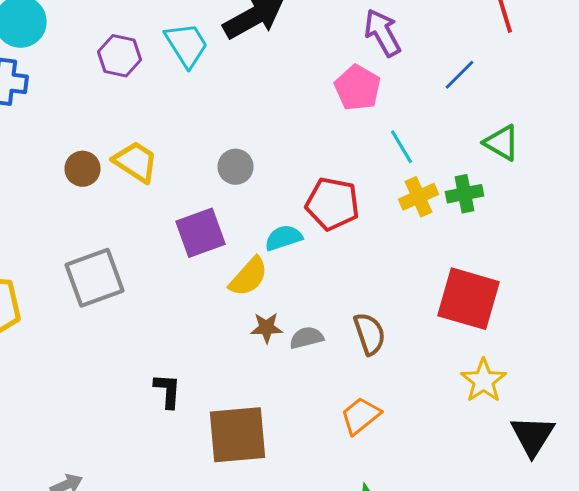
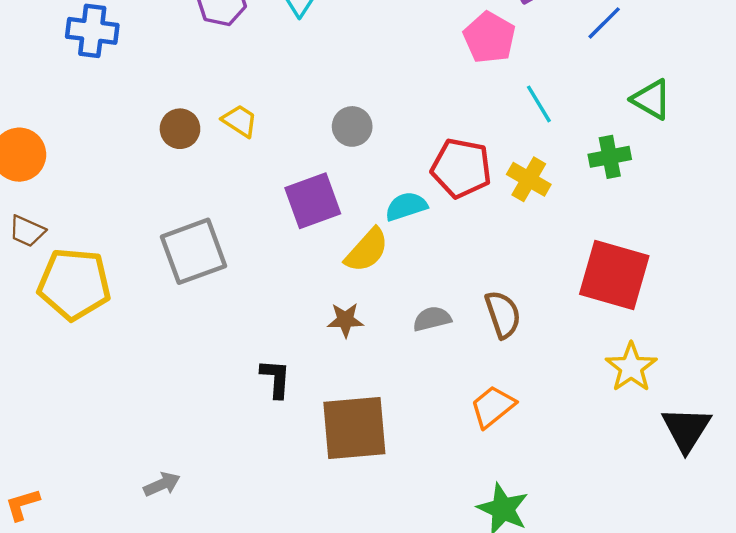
yellow trapezoid: (136, 162) -> (240, 121), size x0.7
yellow cross: (418, 197) -> (529, 179), moved, turned -36
brown star: (266, 328) -> (345, 320), moved

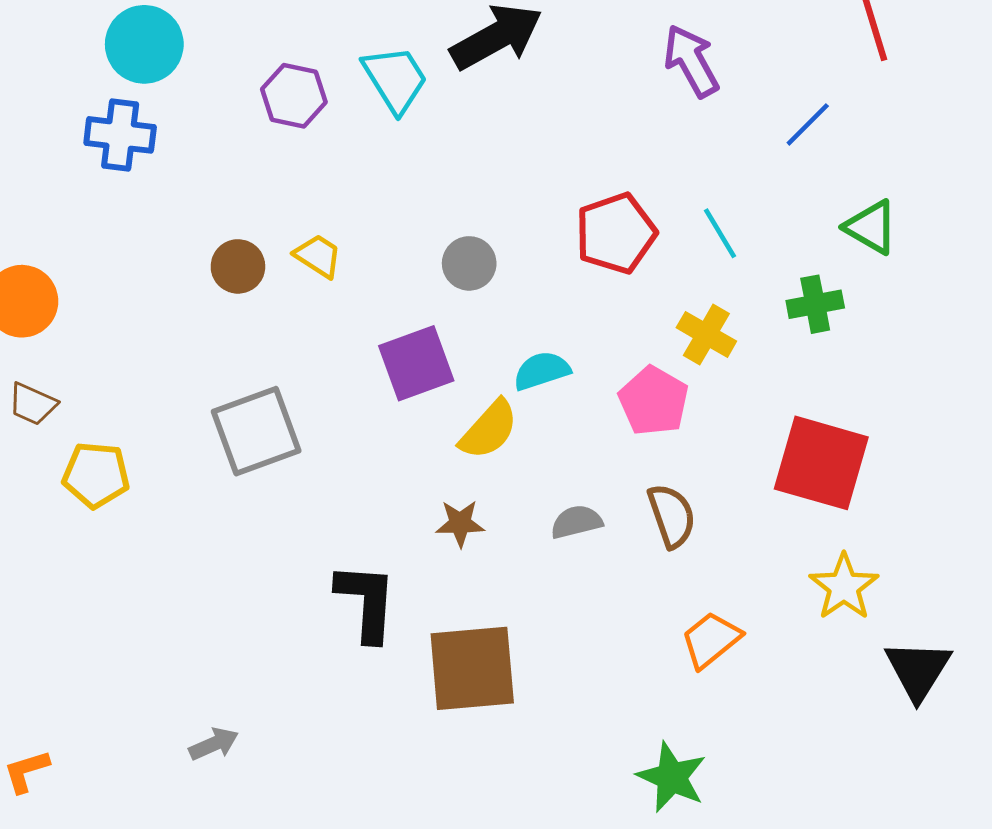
pink pentagon: (489, 38) -> (654, 401), moved
red pentagon: (461, 168) -> (616, 233), moved, turned -30
yellow pentagon: (74, 284) -> (96, 475), size x0.7
black L-shape: (276, 378) -> (366, 602), size x1.5
orange trapezoid: (493, 407) -> (711, 640), moved

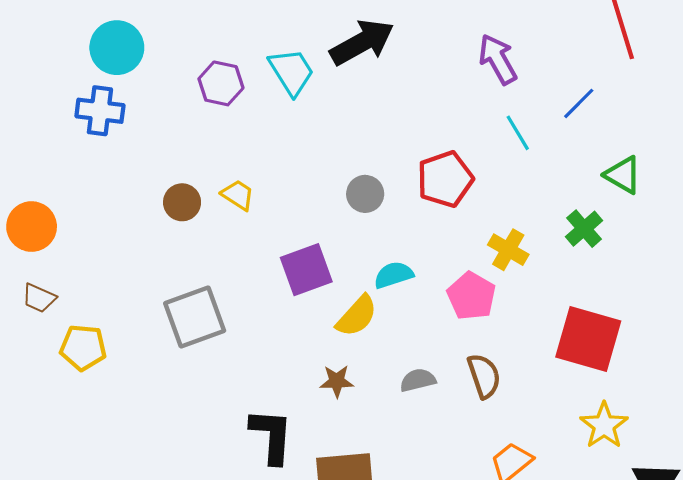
cyan line: (720, 233) -> (518, 133), moved
gray circle: (469, 263) -> (365, 194), moved
green cross: (815, 304) -> (584, 229), turned -30

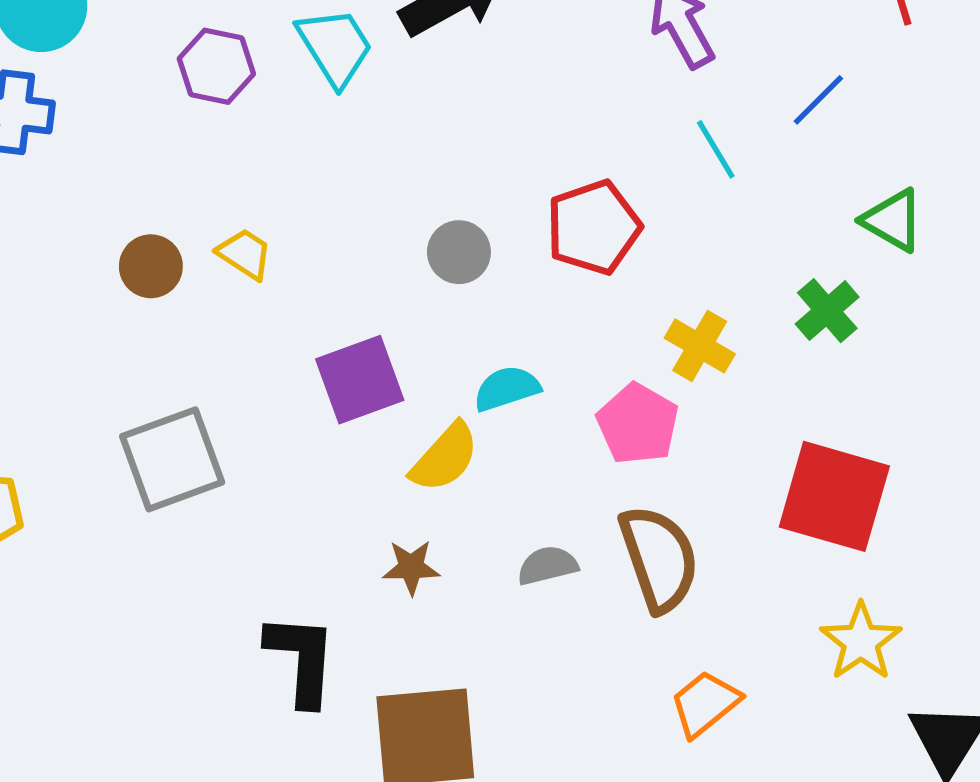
brown semicircle: (484, 376) -> (659, 558), size x1.4

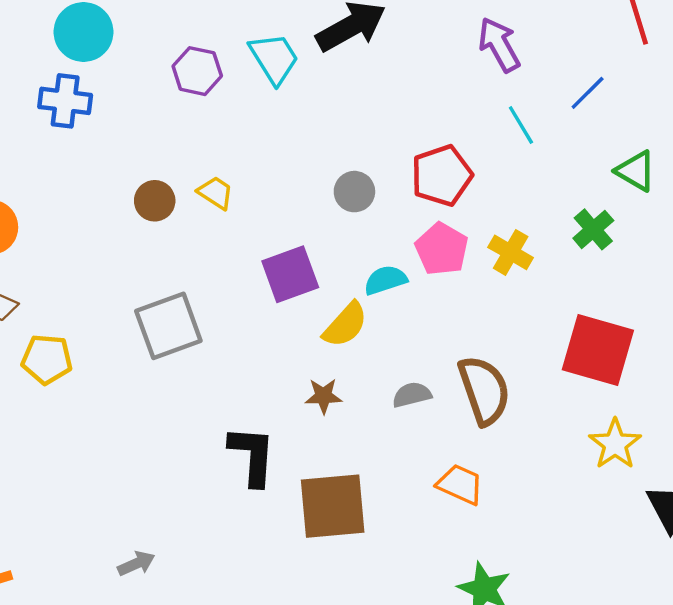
pink pentagon: (638, 424) -> (442, 249), moved
orange trapezoid: (705, 704) -> (460, 484), moved, turned 63

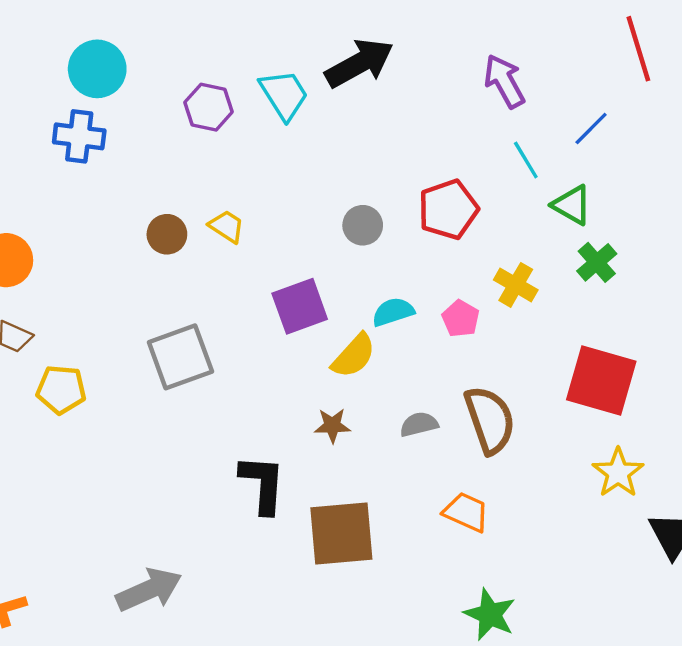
green triangle: (636, 171) -> (572, 205), moved
pink pentagon: (442, 249) -> (461, 319), moved, size x0.7
gray arrow: (136, 564) -> (149, 590), size x1.8

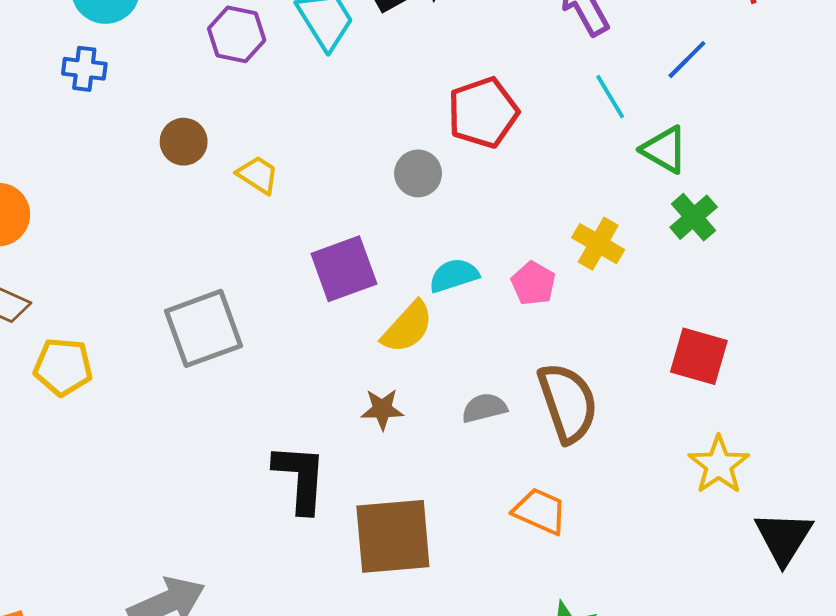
blue cross: (79, 136) -> (84, 69), size x0.7
red pentagon: (448, 210) -> (483, 113), moved
brown circle: (167, 234) -> (184, 142), moved
red square: (601, 381) -> (699, 356), size x0.7

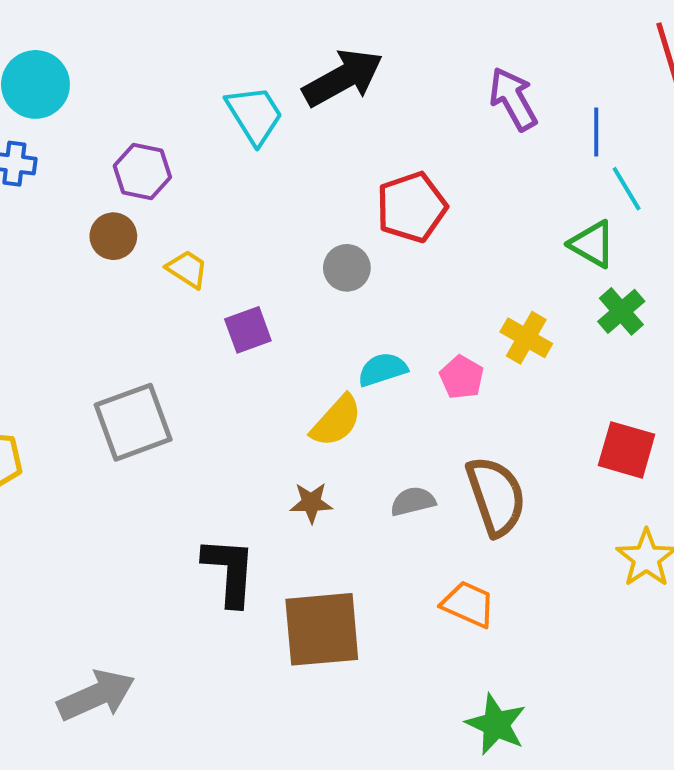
purple hexagon: (237, 34) -> (142, 172), moved
blue line: (687, 60) -> (596, 132), moved, turned -45
cyan line: (610, 97) -> (627, 189), moved
purple square: (344, 269) -> (248, 330), moved, size x0.7

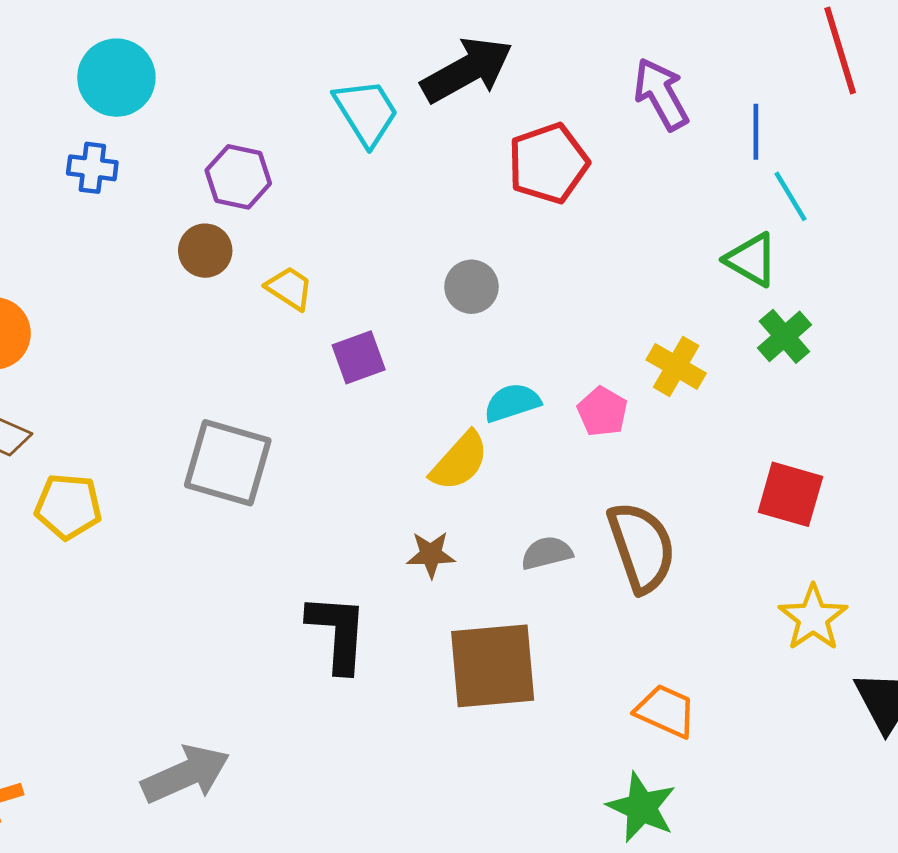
red pentagon: (412, 207) -> (548, 163), moved
gray square: (133, 422) -> (228, 463), turned 36
orange trapezoid: (468, 604) -> (666, 711), moved
brown square: (322, 629) -> (493, 666), moved

